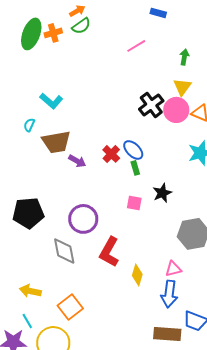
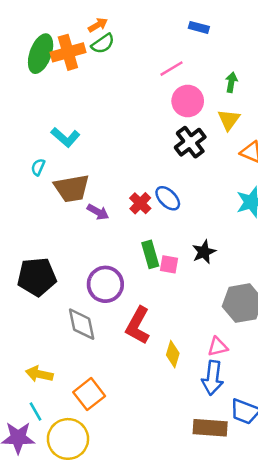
orange cross: (53, 33) -> (68, 52), size x1.5
pink circle: (176, 110) -> (188, 101), moved
green rectangle: (135, 168) -> (150, 254), moved, size x1.5

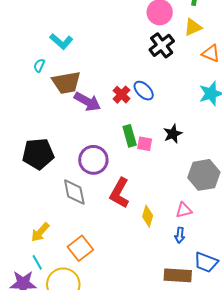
yellow triangle: (229, 120) -> (193, 27), turned 30
purple arrow: (98, 212) -> (87, 102), size x1.5
yellow arrow: (39, 374) -> (40, 232), turned -60
blue arrow: (213, 378) -> (180, 235), size x0.6

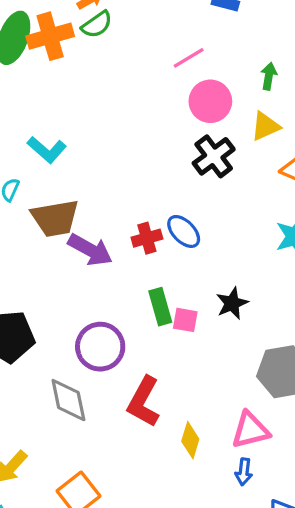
red cross: (122, 95) -> (147, 238), turned 30
pink triangle: (184, 210) -> (250, 430), size x1.4

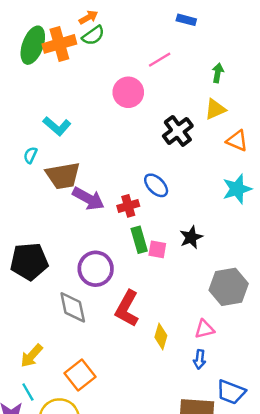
pink circle: (210, 101) -> (128, 92), moved
red cross: (147, 238) -> (128, 206), moved
pink triangle: (250, 430) -> (204, 329), size x0.7

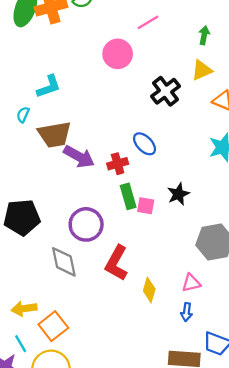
cyan L-shape: (57, 126) -> (49, 87), turned -60
yellow arrow: (32, 356) -> (24, 309), turned 40
orange square: (80, 375) -> (53, 326), moved

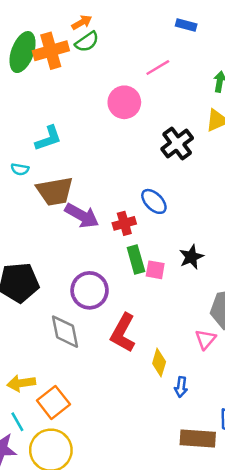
cyan semicircle: (23, 115) -> (20, 169), turned -105
pink triangle: (191, 283) -> (205, 339), moved, turned -36
blue arrow: (187, 312) -> (181, 387), moved

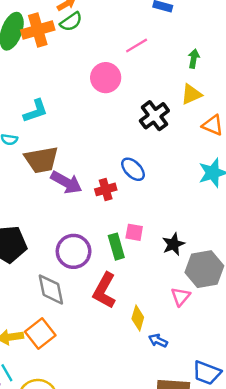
black star: (191, 257) -> (173, 244), moved
green rectangle: (136, 259) -> (116, 247), moved
blue arrow: (181, 387) -> (158, 341), turned 108
orange square: (53, 402) -> (40, 333), moved

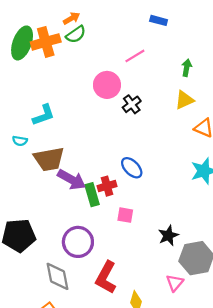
black cross: (154, 116) -> (132, 104), moved, size x0.7
pink square: (134, 232) -> (125, 215), moved
green rectangle: (116, 247) -> (92, 195), moved

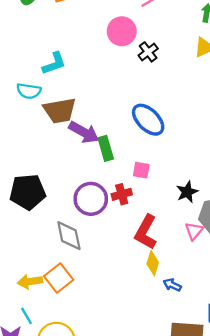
cyan semicircle: (20, 141) -> (29, 91), size x1.5
blue ellipse: (132, 168) -> (148, 120), size x1.4
red cross: (107, 186) -> (122, 194), moved
red L-shape: (106, 277) -> (146, 232), moved
pink triangle: (175, 283) -> (194, 231), moved

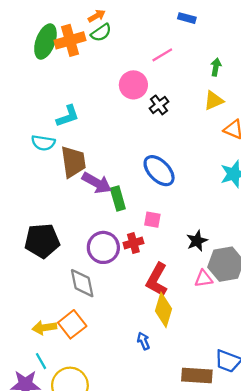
brown trapezoid: (60, 110) -> (73, 162), turned -88
pink triangle: (194, 231) -> (204, 279), turned 42
yellow diamond: (153, 263) -> (163, 310), size x1.4
blue arrow: (172, 285) -> (143, 341), moved, turned 42

